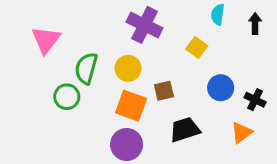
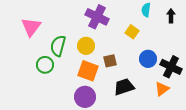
black cross: (255, 100) -> (171, 67), size x1.5

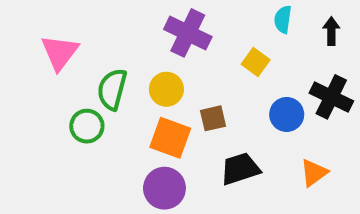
black cross: (171, 67) -> (331, 97), moved

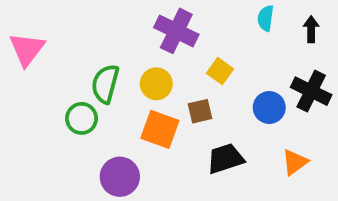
pink triangle: (60, 52) -> (27, 49), moved
yellow square: (256, 62) -> (220, 71), moved
purple circle: (164, 188) -> (120, 177), moved

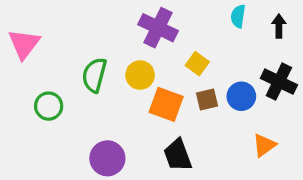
brown square: (200, 111) -> (207, 100), moved
green circle: (82, 118) -> (49, 106), moved
orange square: (160, 129) -> (166, 104), moved
black trapezoid: (225, 159) -> (178, 155), moved, turned -92

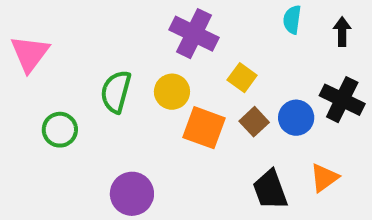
brown square: (207, 100) -> (254, 122), turned -30
black trapezoid: (178, 155) -> (270, 190), moved

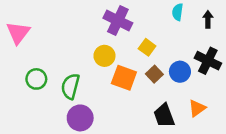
green semicircle: (116, 92) -> (70, 86), moved

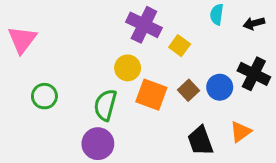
black arrow: (208, 19) -> (254, 23), turned -105
yellow square: (147, 47) -> (180, 46), moved
green semicircle: (70, 86) -> (105, 105), moved

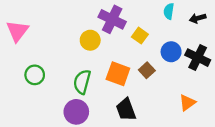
yellow circle: (128, 68) -> (90, 40), moved
blue circle: (220, 87) -> (171, 52), moved
black trapezoid: (200, 141) -> (126, 110), moved

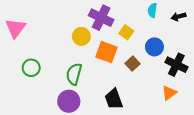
black cross: (198, 58) -> (176, 65), moved
orange square: (118, 74) -> (106, 52), moved

